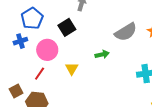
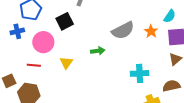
red line: (40, 74) -> (34, 65), turned 56

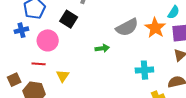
black square: (65, 21) -> (69, 19), turned -30
orange star: (151, 31) -> (155, 28), size x1.5
yellow triangle: (66, 63) -> (63, 76), moved

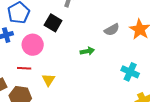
gray semicircle: (127, 27) -> (112, 30), size x0.7
cyan cross: (144, 70) -> (130, 72), turned 30

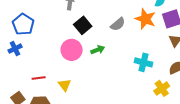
black square: (53, 23) -> (83, 25), moved, turned 30
pink circle: (33, 45) -> (72, 50), moved

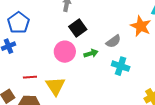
gray semicircle: (118, 24) -> (113, 41), moved
cyan cross: (144, 62) -> (121, 66), moved
yellow triangle: (65, 85) -> (55, 86), size x1.5

